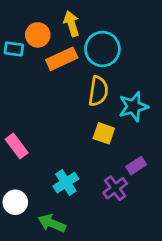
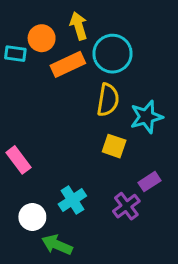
white circle: (15, 202) -> (32, 217), moved

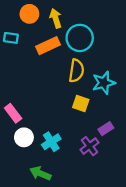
orange circle: (42, 38) -> (29, 14), moved
white circle: (32, 217) -> (24, 137), moved

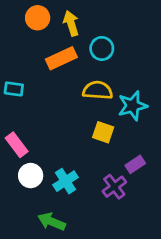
cyan rectangle: (11, 38) -> (14, 89), moved
cyan circle: (80, 38) -> (102, 48), size x0.7
yellow semicircle: (76, 71) -> (98, 90), turned -95

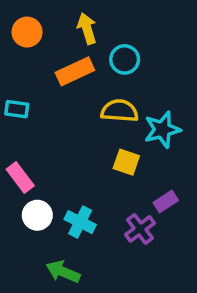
orange circle: (38, 18) -> (27, 32), moved
cyan cross: (65, 181) -> (80, 222), turned -30

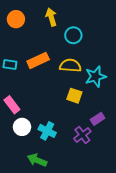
orange rectangle: (75, 71) -> (38, 60), moved

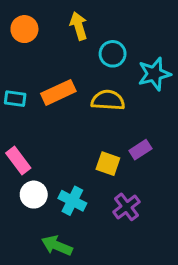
cyan star: (96, 77) -> (154, 74), moved
yellow square: (74, 96) -> (108, 164), moved
purple rectangle: (98, 119) -> (140, 150), moved

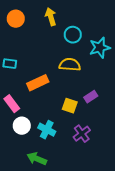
orange rectangle: (58, 92) -> (38, 83), moved

